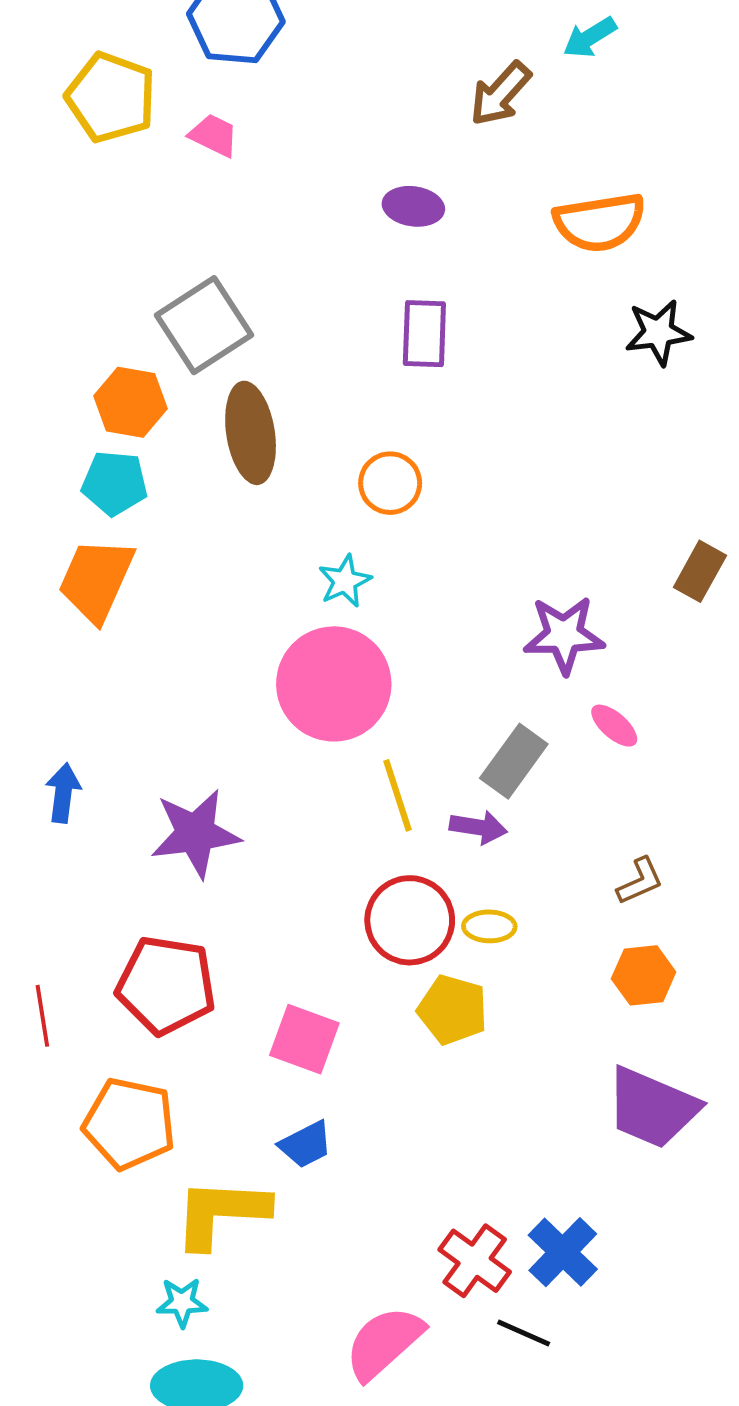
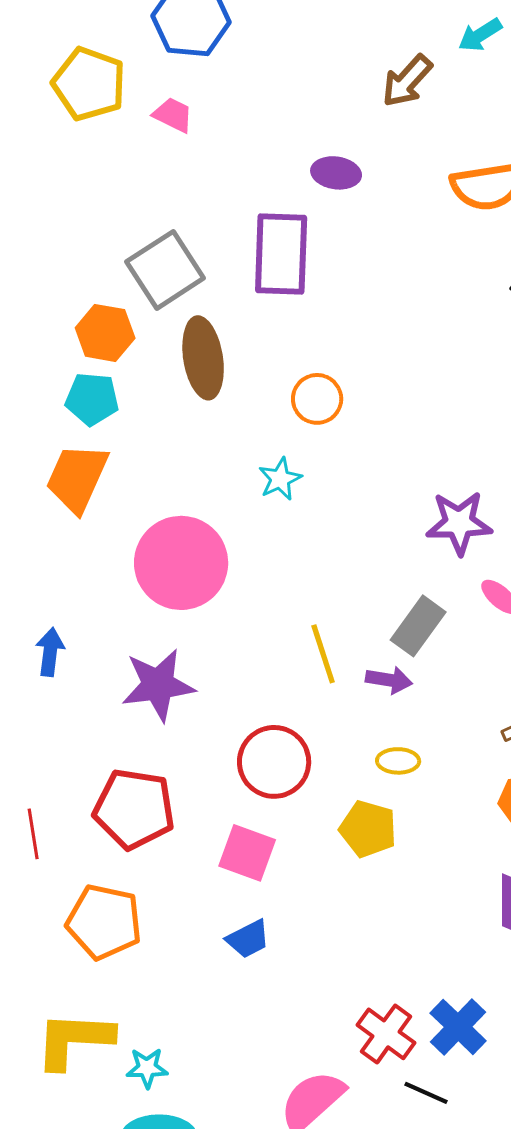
purple rectangle: (424, 334) -> (281, 254), moved, size x1.5
pink circle: (334, 684) -> (181, 563), moved
red circle: (410, 920) -> (274, 762), moved
yellow L-shape: (221, 1213) -> (74, 1040), moved

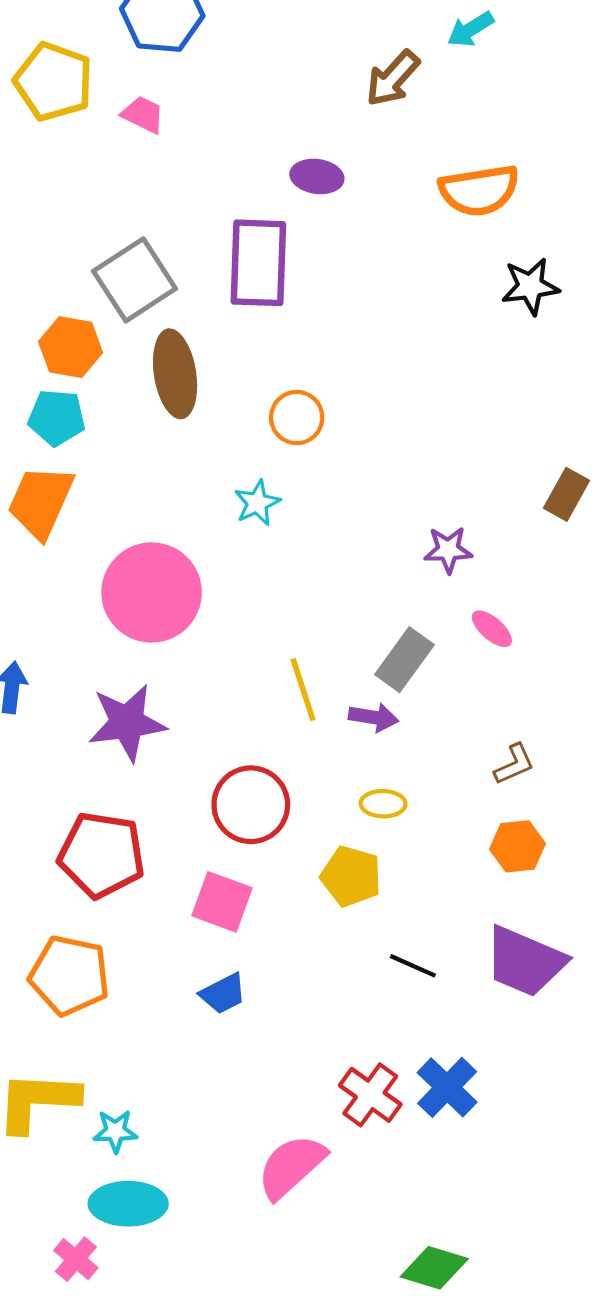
purple star: (459, 523) -> (448, 550), size x0.7
black line: (426, 1093) -> (413, 966), moved

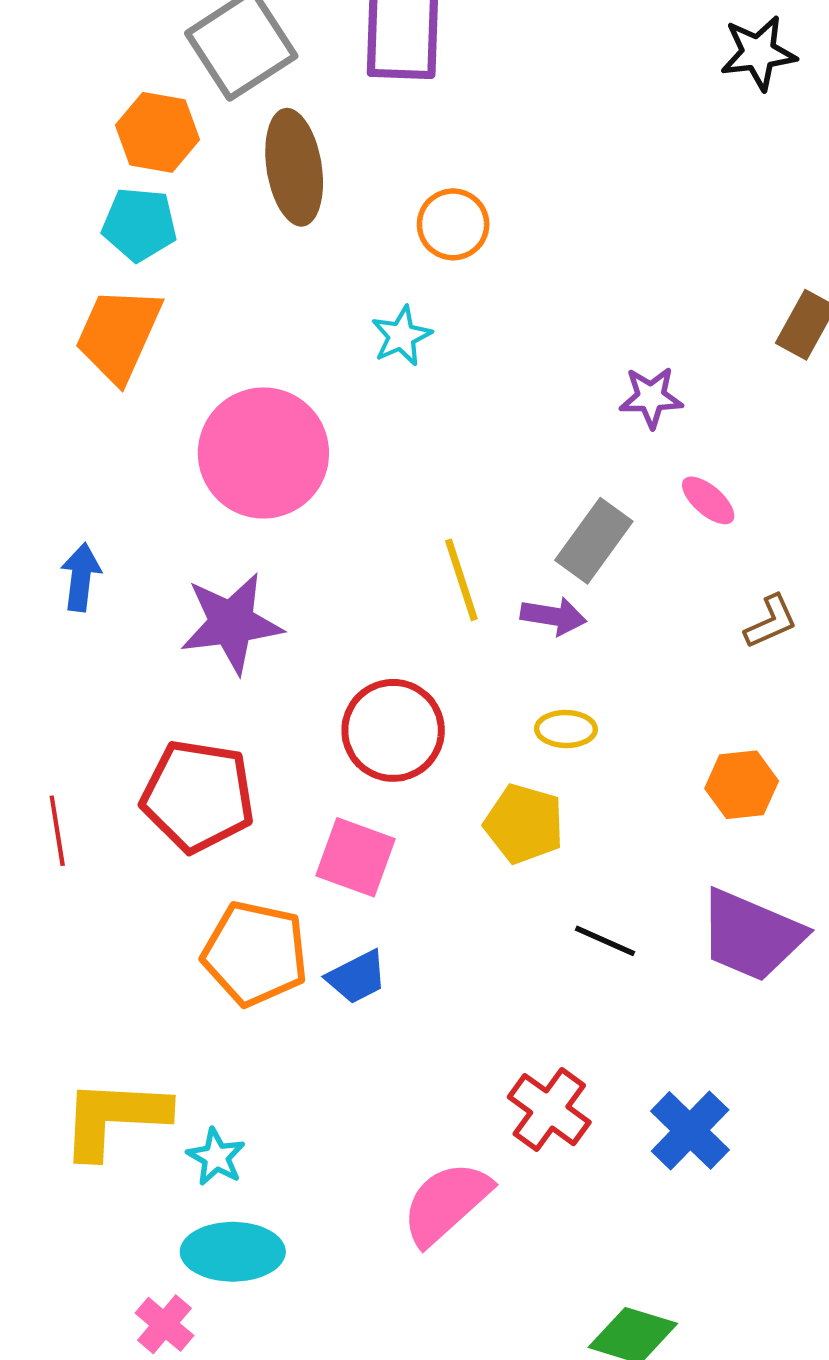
brown L-shape: (514, 764) -> (771, 622), moved
orange pentagon: (69, 975) -> (255, 953), moved
blue cross: (447, 1087) -> (690, 1130), moved
cyan star: (115, 1131) -> (216, 1157), turned 30

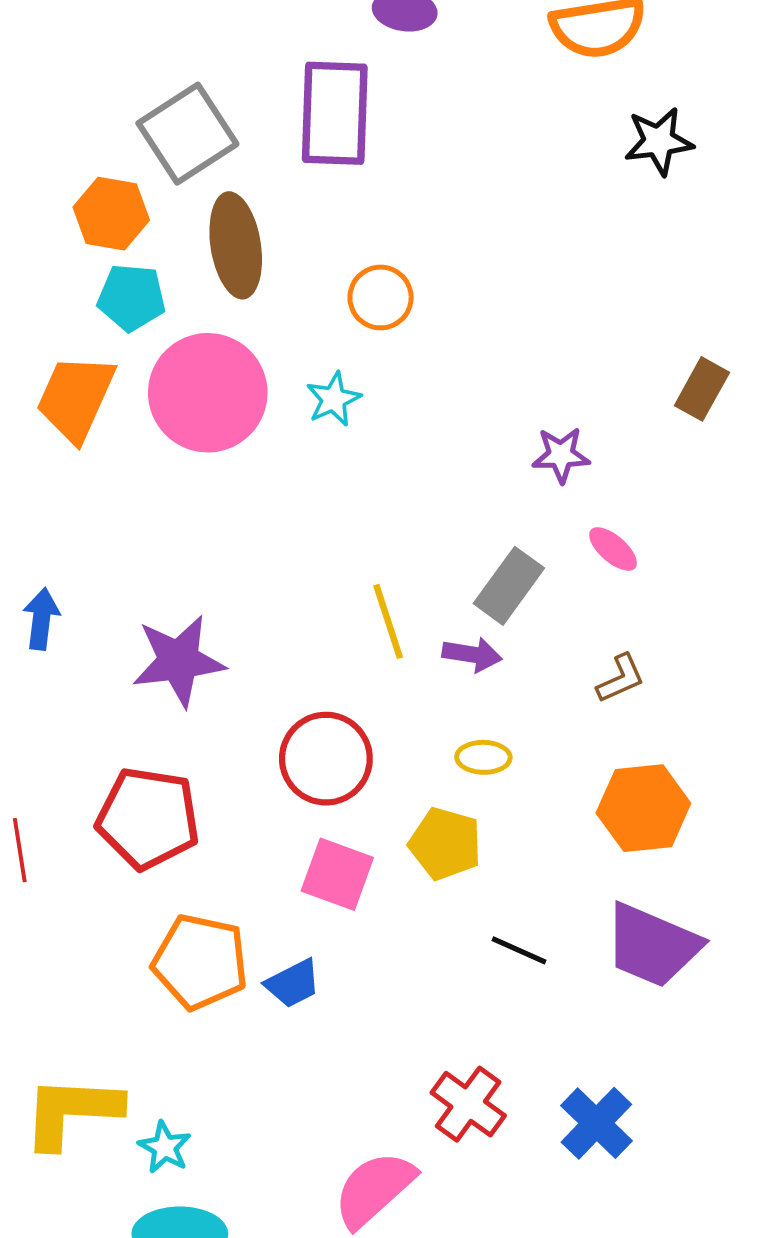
cyan pentagon: (139, 224) -> (132, 297), moved
pink circle: (263, 453) -> (208, 393), moved
brown L-shape: (771, 622) -> (621, 679), moved
orange hexagon: (742, 785) -> (643, 808), size x1.4
pink square: (355, 857) -> (337, 874), moved

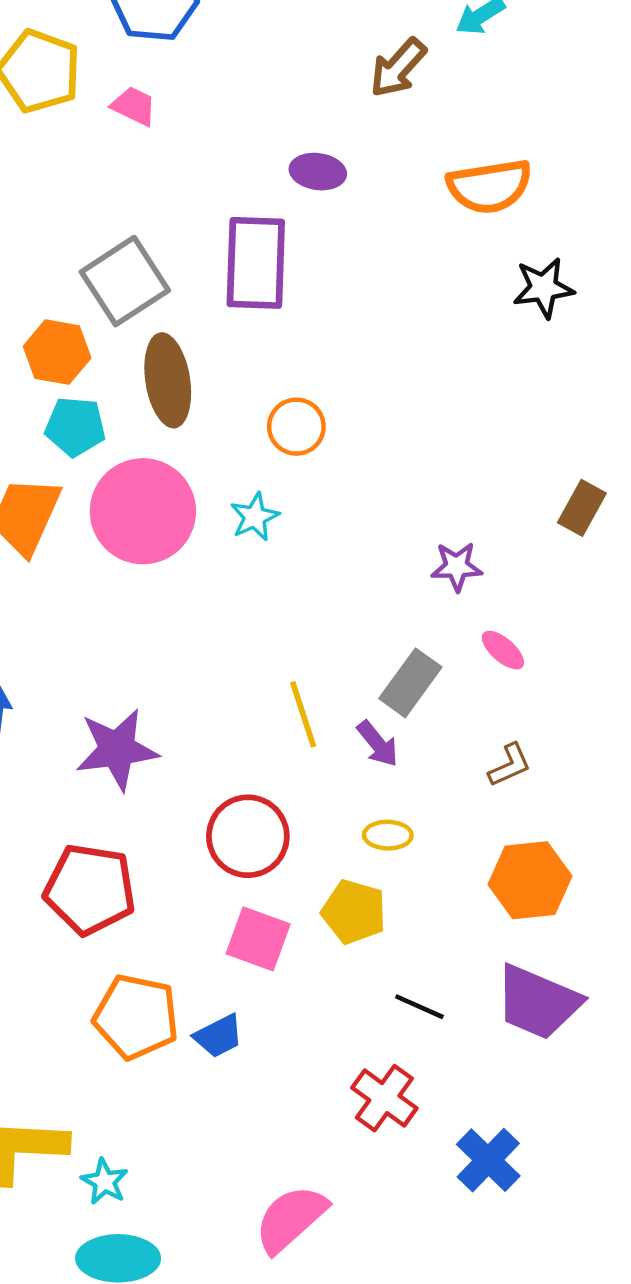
purple arrow: (472, 654) -> (378, 744), turned 42
red cross: (468, 1104) -> (384, 1098), moved

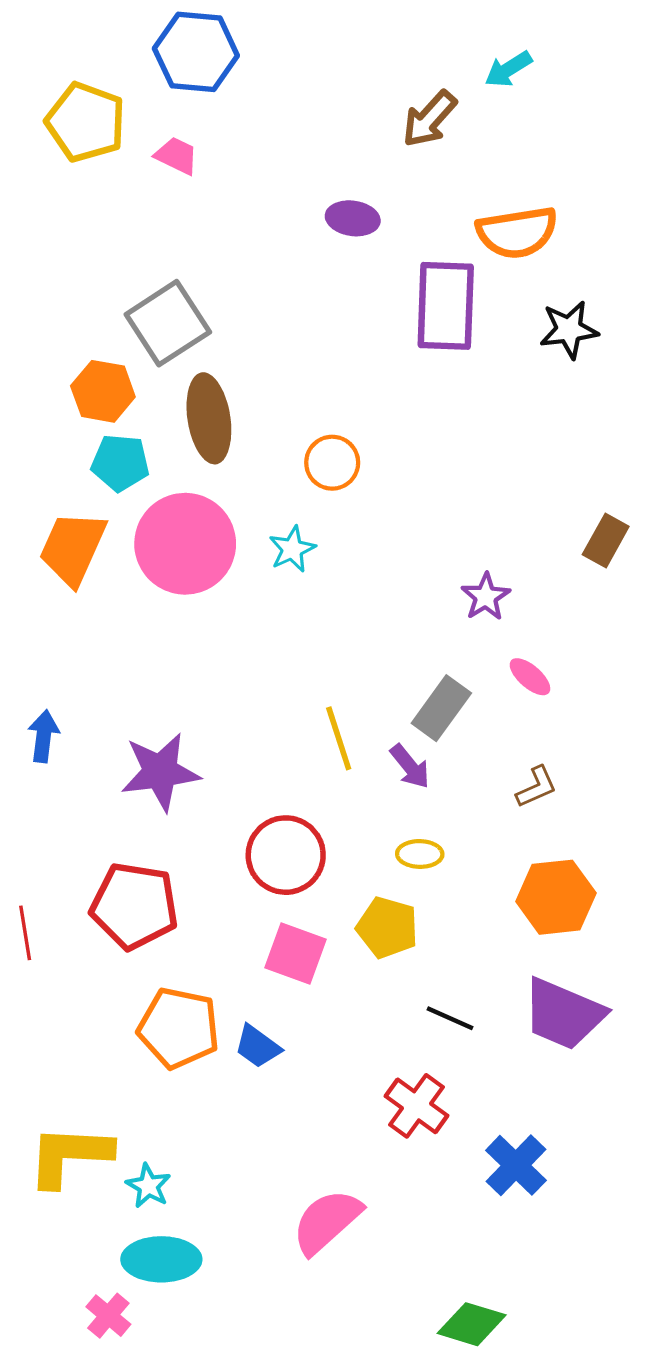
purple rectangle: (256, 263) -> (446, 306), moved
purple star: (457, 567) -> (486, 597), turned -30
blue trapezoid: (219, 1036) -> (258, 1046), turned 63

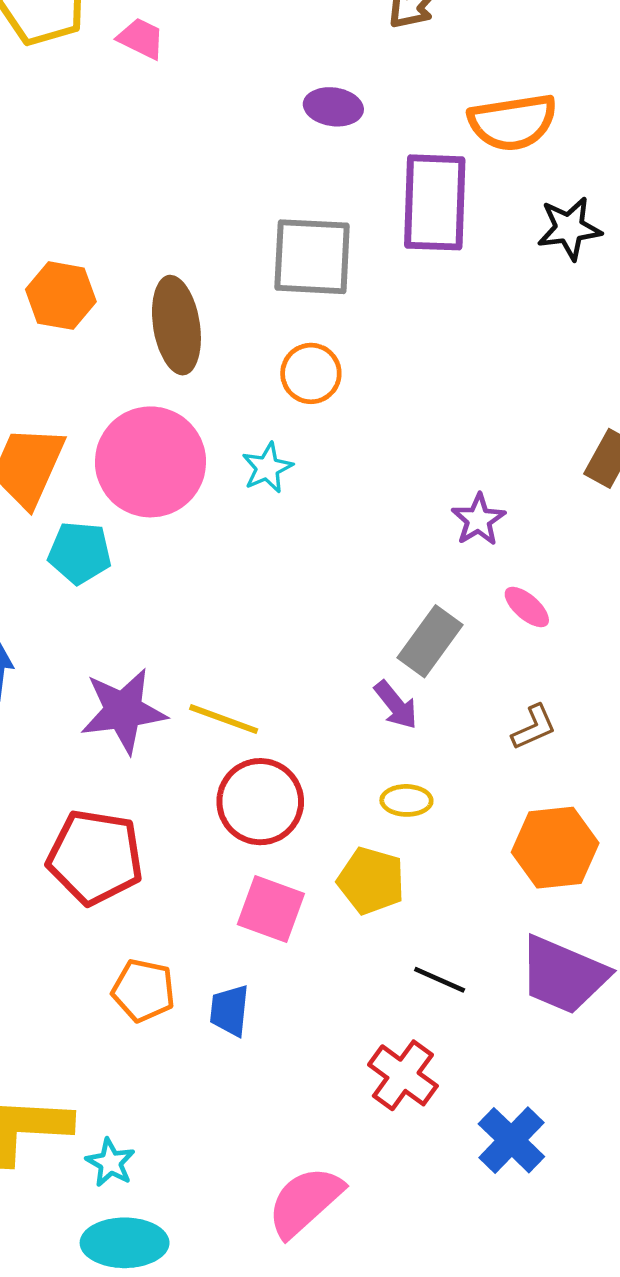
gray square: (168, 323) -> (312, 257), moved, turned 36
cyan pentagon: (120, 463) -> (80, 553), moved
yellow line: (339, 738) -> (224, 719), moved, turned -52
orange pentagon: (179, 1028) -> (143, 990), size x0.7
blue trapezoid: (258, 1046) -> (230, 1010), turned 60

